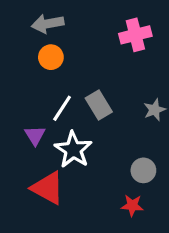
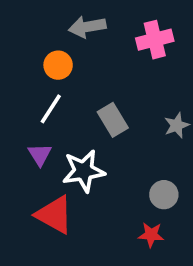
gray arrow: (48, 24) -> (87, 27), moved
white line: (62, 108) -> (51, 109), moved
white star: (73, 150) -> (84, 171), turned 30

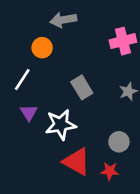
pink cross: (155, 40) -> (123, 41), moved
white line: (51, 109) -> (22, 79), moved
red triangle: (54, 215) -> (77, 162), moved

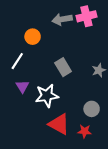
gray arrow: (63, 20) -> (62, 19), moved
pink cross: (123, 41) -> (86, 16), moved

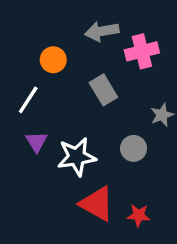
pink cross: (86, 16) -> (142, 51), moved
gray rectangle: (63, 67) -> (103, 90), moved
gray circle: (92, 109) -> (134, 148), moved

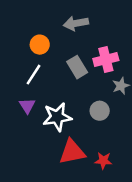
pink cross: (142, 51) -> (106, 60), moved
white line: (28, 100) -> (33, 75), moved
red triangle: (97, 204) -> (72, 152), turned -40

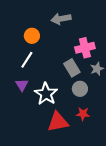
gray rectangle: (77, 67) -> (72, 68), moved
white star: (57, 117) -> (46, 94), turned -30
red star: (103, 161) -> (83, 114), moved

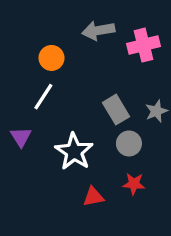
pink cross: (85, 48) -> (143, 45), moved
purple triangle: (22, 85) -> (21, 137), moved
red triangle: (58, 122) -> (93, 197), size x0.6

